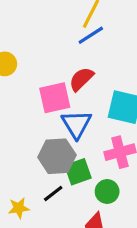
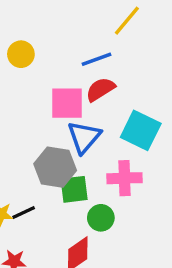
blue line: (91, 35) -> (96, 59), moved
black line: (53, 193) -> (24, 213), moved

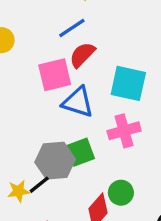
blue triangle: (84, 137) -> (78, 102), turned -40
gray hexagon: (55, 167) -> (55, 161), moved
green circle: (101, 218) -> (121, 193), moved

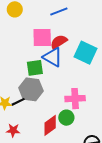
red semicircle: (82, 55) -> (59, 42), moved
pink cross: (124, 131) -> (75, 99), moved
green square: (80, 152) -> (35, 68), moved

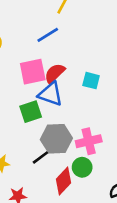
cyan square: (85, 53) -> (91, 81), size x0.6
gray hexagon: (31, 89) -> (56, 139), moved
black line: (18, 102) -> (40, 158), moved

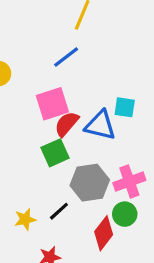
red semicircle: (55, 73) -> (67, 124), moved
blue triangle: (50, 94) -> (100, 125), moved
black line: (40, 158) -> (59, 211), moved

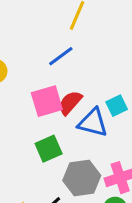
cyan square: (125, 107) -> (117, 106), turned -35
red semicircle: (67, 124) -> (70, 103), moved

